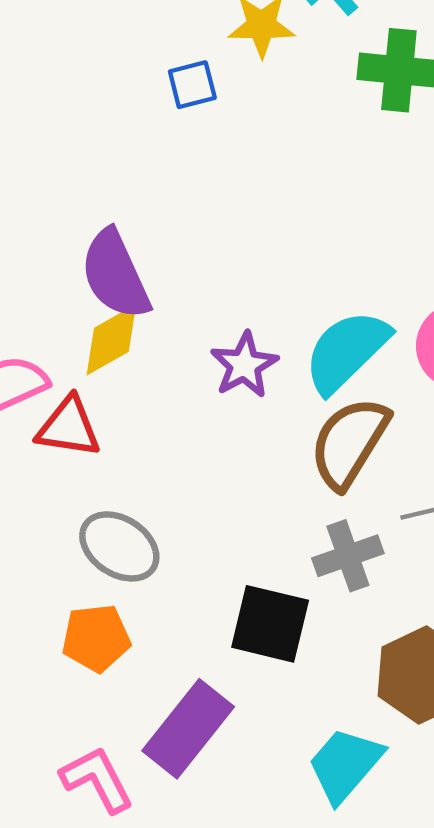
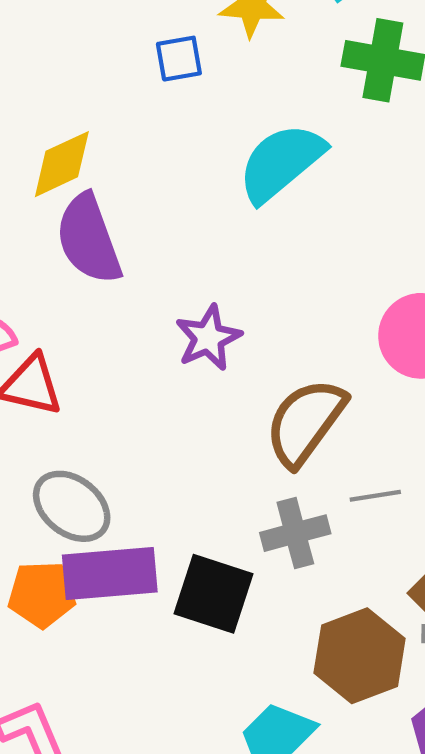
yellow diamond: (111, 340) -> (62, 164), moved
cyan semicircle: (346, 351) -> (281, 163), moved
purple rectangle: (188, 729) -> (110, 573), moved, turned 42

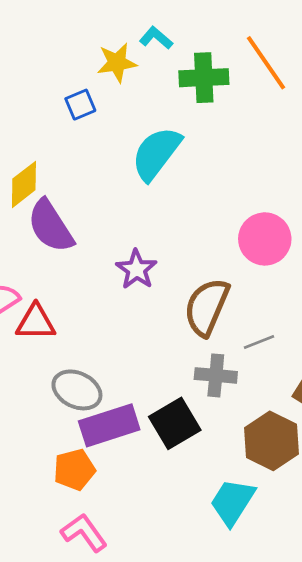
gray cross: (295, 533) -> (216, 375), turned 33
orange pentagon: (42, 594) -> (74, 470), moved
black square: (214, 594) -> (175, 423), turned -36

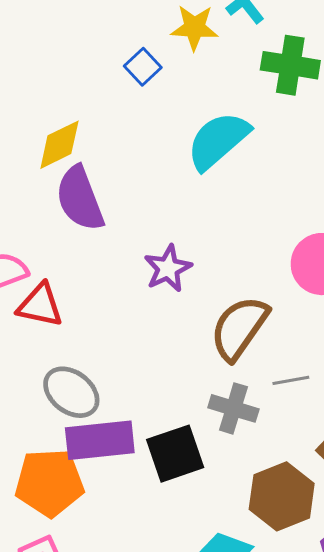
blue square: (80, 105) -> (143, 67), turned -32
orange pentagon: (74, 470) -> (49, 483), size x1.4

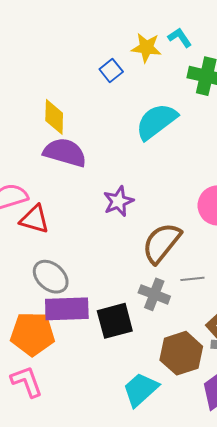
yellow diamond: (59, 145) -> (54, 117), turned -66
purple semicircle: (80, 199) -> (65, 152), turned 123

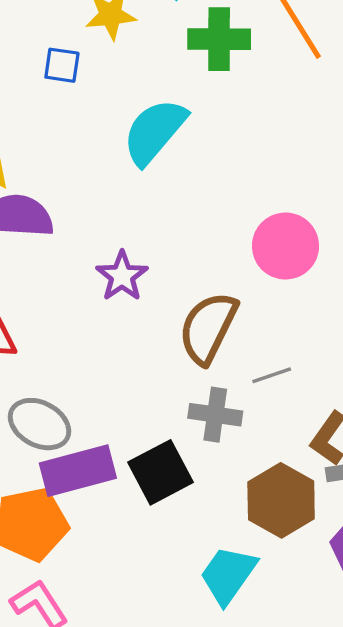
blue square: (111, 70) -> (62, 65), turned -30

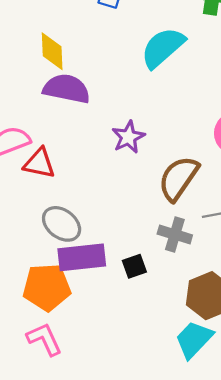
black square: (160, 472) -> (134, 266), size x0.6
cyan trapezoid: (228, 575) -> (194, 339), moved

